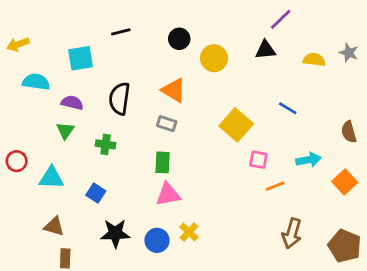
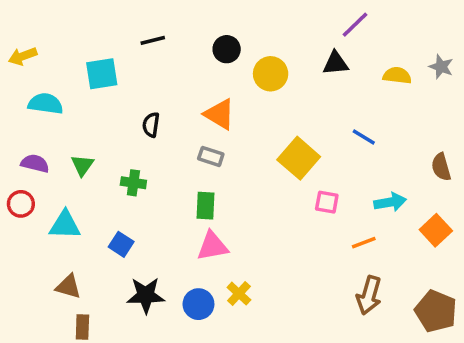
black semicircle: (119, 99) -> (151, 125), size x0.6
purple semicircle: (72, 103) -> (35, 163), moved
orange line: (275, 186) -> (364, 243), moved

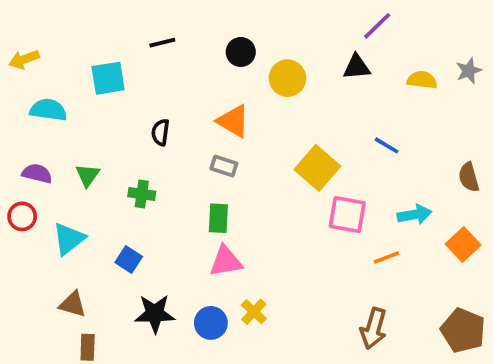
gray star: (441, 67) -> (469, 71), turned 30
pink square: (327, 202) -> (347, 215), size x1.5
cyan triangle: (65, 225) -> (69, 239), turned -40
brown arrow: (369, 295) -> (373, 329), moved

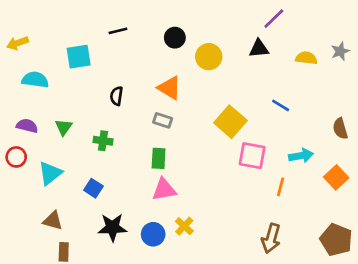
orange line: (387, 258) -> (281, 187), turned -54

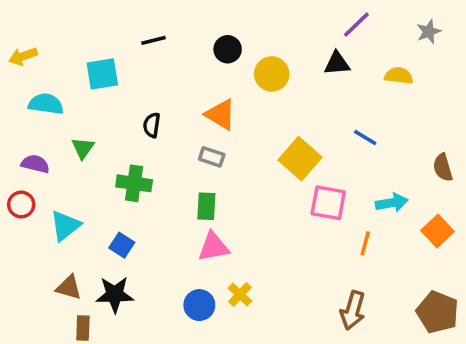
gray star: (340, 51) -> (429, 32), moved
green triangle: (64, 127) -> (83, 148), moved
green cross: (103, 141) -> (134, 183), size x1.4
black star: (112, 227) -> (115, 294), moved

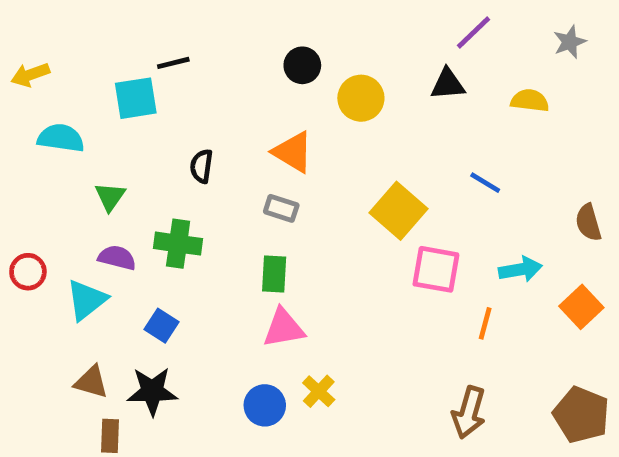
black line: (153, 40) -> (173, 63), moved
purple semicircle: (35, 164) -> (117, 258), moved

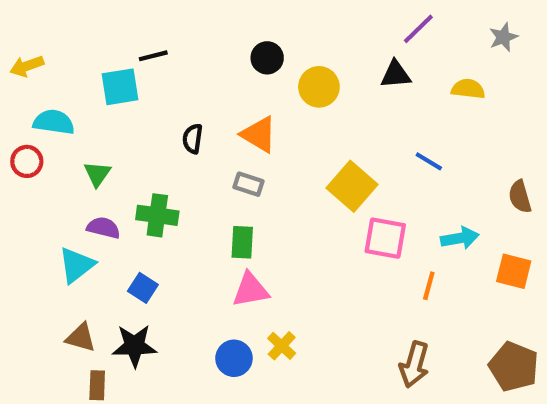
black semicircle: (201, 166) -> (193, 139), moved
red circle: (28, 272) -> (27, 161), moved
orange square: (581, 307) -> (514, 271), turned -33

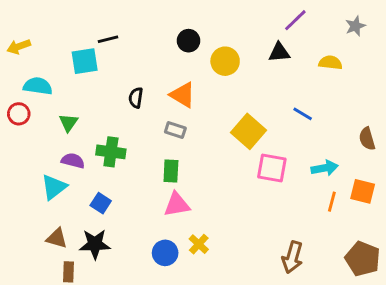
orange line: (429, 286) -> (332, 202), moved

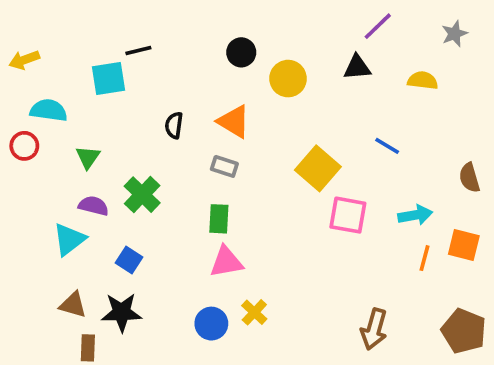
green cross: (111, 152) -> (142, 195), turned 36

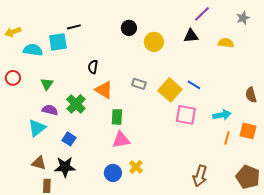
cyan semicircle: (49, 110) -> (33, 50), moved
orange triangle: (234, 122) -> (104, 90), moved
blue line: (387, 146) -> (194, 85), moved
gray rectangle: (224, 166) -> (139, 84), moved

